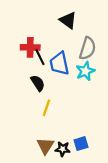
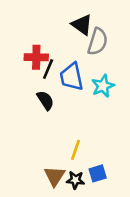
gray semicircle: (88, 48) -> (98, 42), moved
black line: (40, 57) -> (48, 69), turned 49
yellow line: (46, 108) -> (75, 150), moved

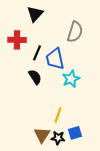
black triangle: (82, 25) -> (35, 14), moved, turned 36
red cross: (36, 57) -> (17, 40), moved
cyan star: (103, 86) -> (71, 79), moved

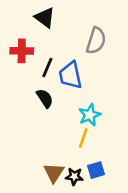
black triangle: (35, 14) -> (45, 18), turned -36
cyan star: (71, 79) -> (90, 115), moved
yellow line: (58, 115) -> (83, 138), moved

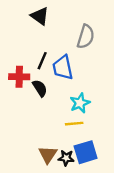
red cross: (22, 51) -> (19, 77), moved
yellow line: (83, 138) -> (74, 124), turned 66
blue square: (96, 170) -> (86, 152), size x1.5

